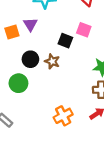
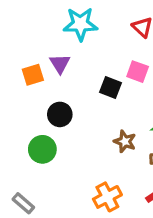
brown star: (52, 61) -> (125, 141), moved

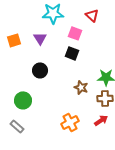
pink square: (138, 72) -> (75, 33), moved
orange square: (33, 75) -> (14, 40), moved
green circle: (42, 149) -> (23, 100), moved

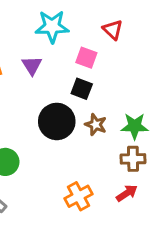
black circle: (40, 70) -> (57, 121), moved, size x1.5
brown star: (81, 87) -> (96, 125), moved

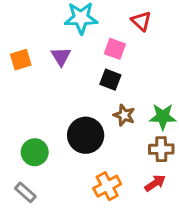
black circle: (57, 121) -> (86, 135), moved

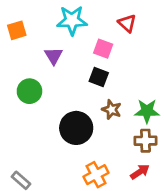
orange square: (21, 60) -> (17, 30), moved
green circle: (35, 152) -> (29, 91), moved

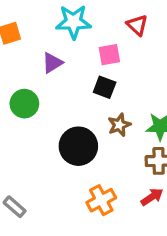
pink square: (103, 49) -> (109, 55), turned -30
purple triangle: (54, 56) -> (52, 63), turned 30
brown star: (112, 110) -> (119, 125), turned 30

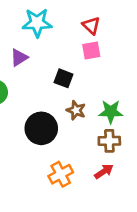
pink square: (109, 55) -> (91, 51), moved
brown star: (119, 125) -> (76, 110), turned -30

